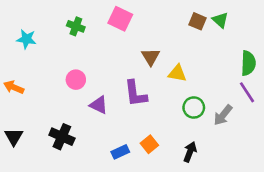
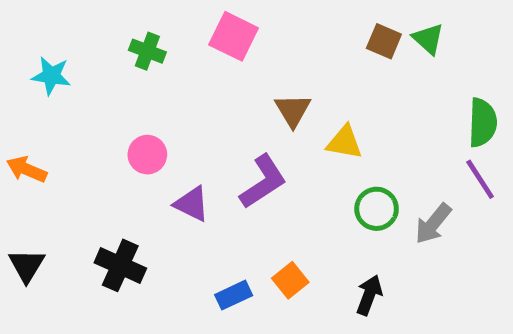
purple L-shape: (135, 94) -> (263, 182), turned -116

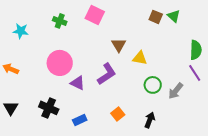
pink circle: (147, 155) -> (60, 63), size x1.6
blue rectangle: (234, 295) -> (80, 120), moved

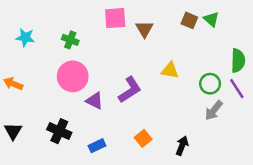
pink square: (95, 15) -> (115, 18), turned -30
green cross: (60, 21) -> (70, 40), moved
brown triangle: (119, 45) -> (144, 29), moved
green circle: (153, 85) -> (210, 84), moved

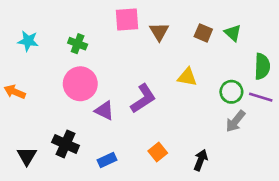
green triangle: (211, 19) -> (233, 33), moved
brown square: (189, 20) -> (203, 33), moved
purple line: (237, 89) -> (261, 97), turned -40
black triangle: (13, 131) -> (27, 156), moved

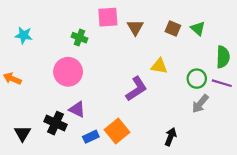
green cross: (78, 44) -> (79, 38), moved
purple L-shape: (143, 98) -> (136, 89), moved
purple triangle: (104, 111) -> (77, 109), moved
orange square: (158, 152) -> (117, 131), moved, size x1.5

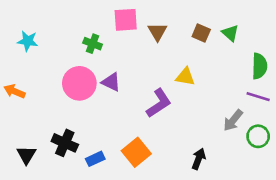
green circle: (197, 79) -> (258, 136), moved
purple triangle: (77, 109) -> (111, 82), moved
blue rectangle: (91, 137) -> (95, 159), moved

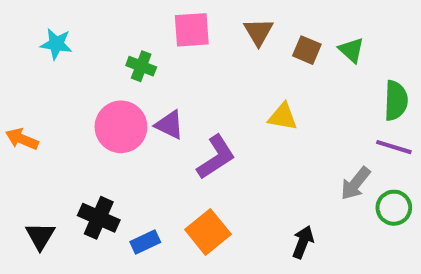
brown triangle: (157, 32) -> (258, 32), moved
cyan star: (28, 41) -> (56, 44), moved
purple L-shape: (159, 103) -> (216, 157), moved

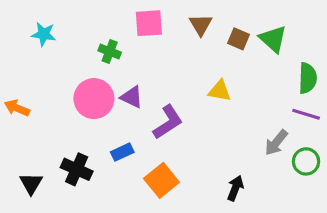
green triangle: (351, 50) -> (273, 39), size x1.4
blue rectangle: (145, 242) -> (122, 152), moved

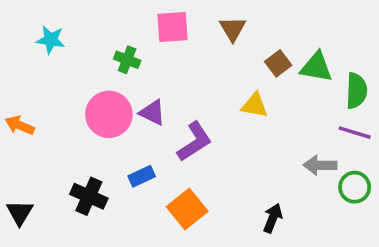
brown square: (238, 39) -> (278, 63), moved, turned 30
green triangle: (273, 39) -> (316, 67), moved, turned -32
gray arrow: (276, 143) -> (320, 165), turned 52
black triangle: (31, 183) -> (20, 213), moved

